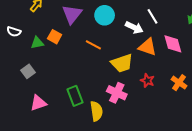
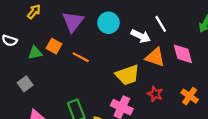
orange line: (93, 45) -> (81, 57), moved

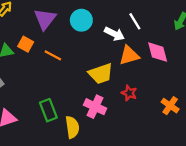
orange triangle: (155, 57) -> (129, 55), turned -35
orange cross: (190, 96) -> (170, 106), moved

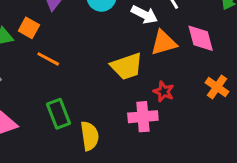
orange line: (53, 55) -> (48, 59), moved
orange cross: (170, 106) -> (217, 87), moved
pink cross: (95, 107) -> (143, 117), moved, turned -30

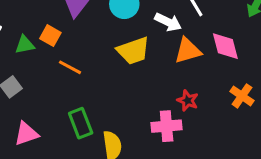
yellow trapezoid: (127, 66) -> (133, 51), moved

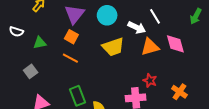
orange square: (50, 36) -> (71, 37), moved
orange cross: (242, 96) -> (179, 92), moved

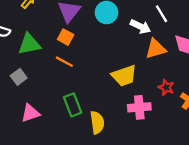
green triangle: (40, 43) -> (29, 44), size x1.5
yellow trapezoid: (113, 47) -> (124, 76), moved
red star: (150, 81) -> (166, 87), moved

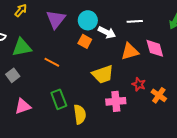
white line: (161, 14) -> (135, 21), turned -63
white arrow: (140, 27) -> (107, 32), moved
orange square: (66, 37) -> (85, 41), moved

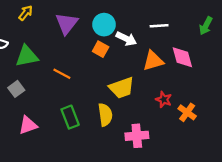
pink cross: (116, 101) -> (137, 136), moved
yellow semicircle: (80, 114) -> (105, 115), moved

